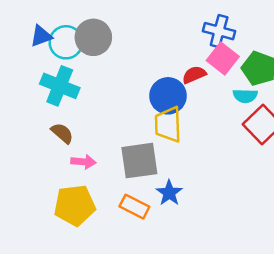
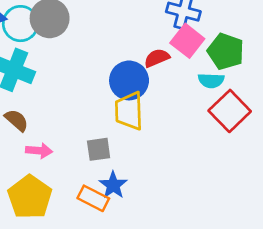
gray square: (139, 161) -> (99, 149), size x0.6
blue star: (169, 193) -> (113, 185), moved
yellow pentagon: (75, 205) -> (30, 197), turned -30

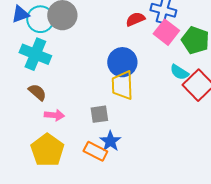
red semicircle: (157, 58) -> (135, 19), moved
cyan semicircle: (211, 80) -> (179, 72), moved, turned 30

